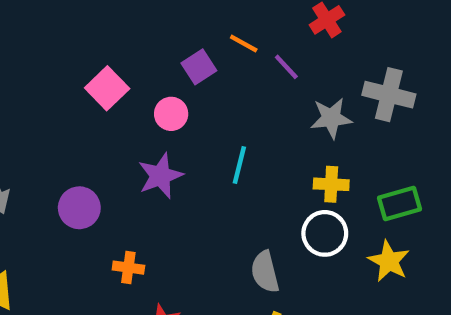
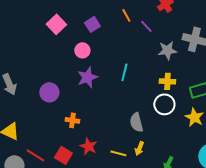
orange line: (244, 43) -> (126, 15), turned 32
purple square: (199, 67) -> (92, 24), moved
pink square: (107, 88) -> (56, 24), moved
pink circle: (171, 114) -> (82, 50), moved

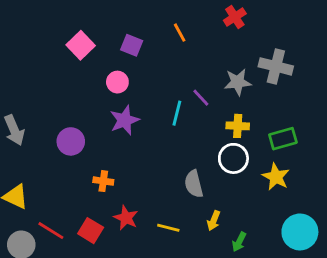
purple square: (92, 24) -> (132, 45), turned -35
purple line: (146, 26) -> (201, 98), moved
yellow arrow: (139, 148) -> (214, 221), moved

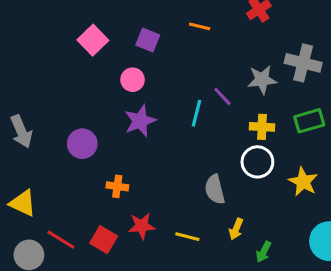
orange line: (180, 33) -> (200, 26), turned -48
green rectangle: (283, 139) -> (309, 121), moved
red star: (126, 218) -> (142, 226), turned -30

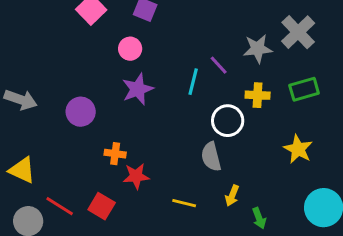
gray cross: (303, 63) -> (298, 32), turned 32
gray arrow: (21, 131) -> (21, 100), turned -48
white circle: (257, 162) -> (228, 121), moved
red star: (142, 226) -> (136, 176), moved
green arrow: (264, 252) -> (259, 218), turned -48

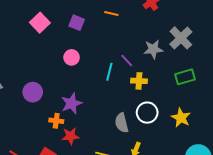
pink circle: (130, 49) -> (72, 57), moved
purple star: (138, 89) -> (72, 103), moved
yellow cross: (258, 95) -> (139, 81), moved
white circle: (228, 121) -> (147, 113), moved

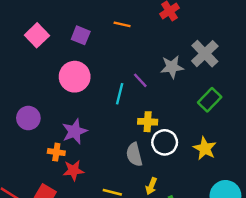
pink circle: (72, 57) -> (75, 77), size x1.6
green rectangle: (185, 77) -> (210, 100), turned -30
yellow cross: (139, 81) -> (148, 122), moved

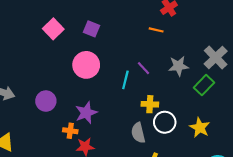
orange line: (122, 24) -> (156, 30), moved
gray cross: (205, 54) -> (216, 58), moved
gray star: (172, 67) -> (179, 66), moved

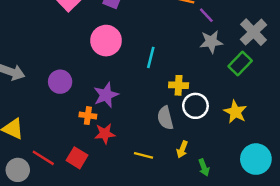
purple line: (143, 68) -> (206, 15), moved

